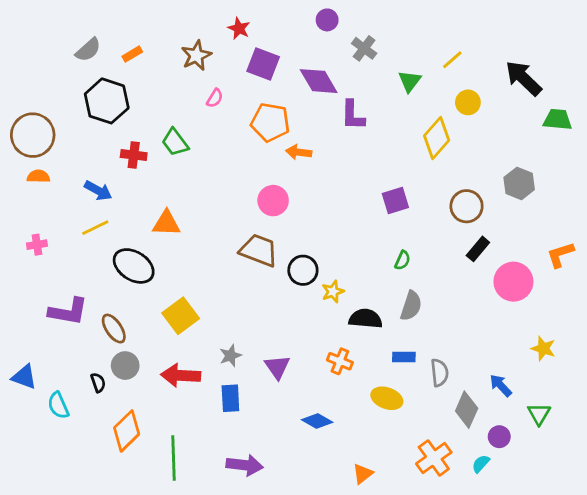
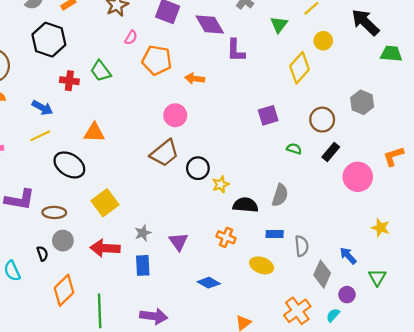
orange pentagon: (270, 122) -> (157, 60), moved
brown trapezoid: (259, 250) -> (164, 153), turned 120
green semicircle: (403, 260) -> (294, 149), moved, turned -96
brown ellipse: (114, 329) -> (54, 212), turned -55

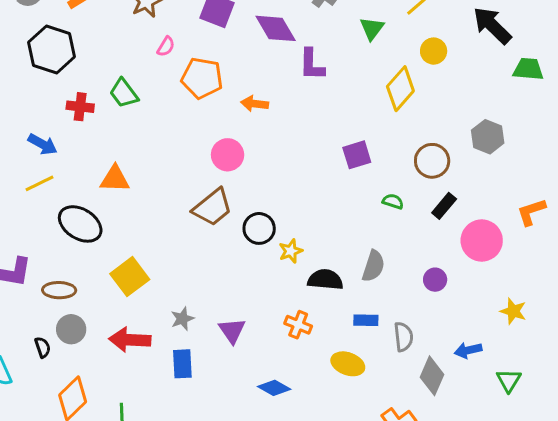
blue arrow: (348, 256) -> (468, 350), turned -60
purple circle: (347, 295) -> (435, 280), moved

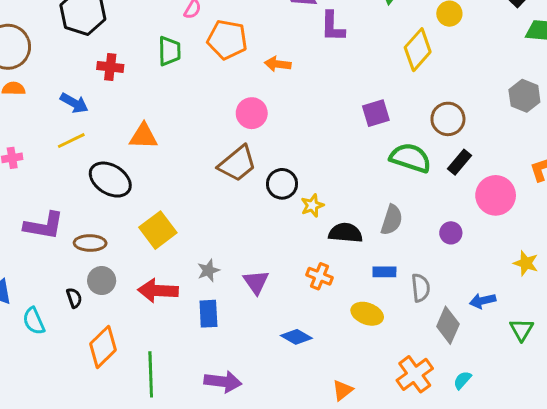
green trapezoid: (124, 93) -> (169, 51), moved, turned -144
gray hexagon: (488, 137) -> (524, 96), moved
green semicircle: (393, 201) -> (410, 158), size x2.0

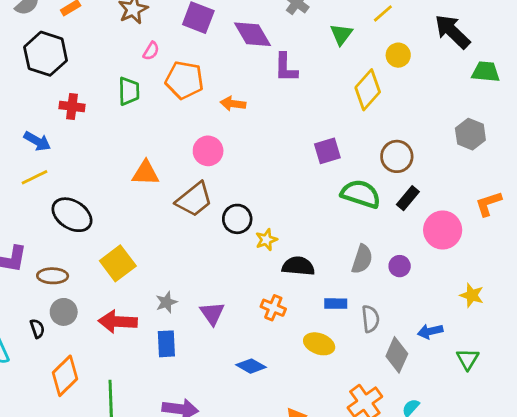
orange triangle: (143, 136) -> (146, 173), moved
gray semicircle: (392, 220) -> (362, 259), moved

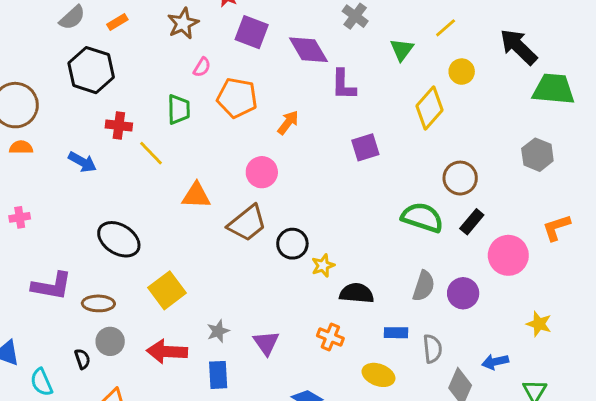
green trapezoid: (486, 72) -> (554, 89), size x1.4
orange arrow: (233, 104) -> (288, 123), turned 120
purple square: (327, 151) -> (365, 147), moved
yellow line: (35, 177) -> (151, 153), moved, turned 72
purple circle: (400, 266) -> (463, 293), size x1.4

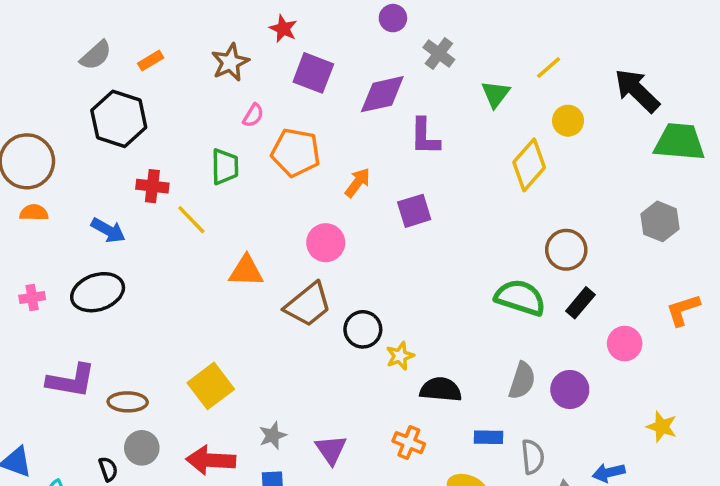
purple diamond: (308, 50) -> (382, 94), turned -72
purple square: (365, 147) -> (414, 211), moved
black ellipse: (119, 239) -> (98, 292), moved, turned -51
pink circle: (508, 255) -> (625, 344), size x0.7

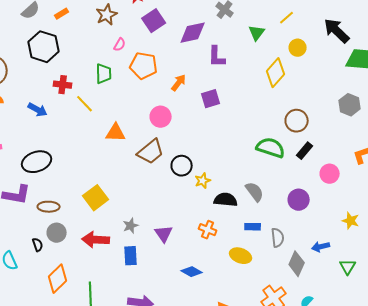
purple square: (313, 73) -> (154, 21), turned 35
black ellipse: (98, 292) -> (37, 162), moved
gray semicircle: (522, 381) -> (255, 192), moved, turned -55

